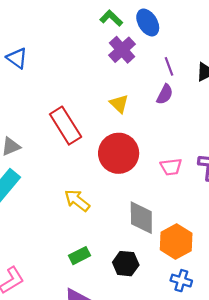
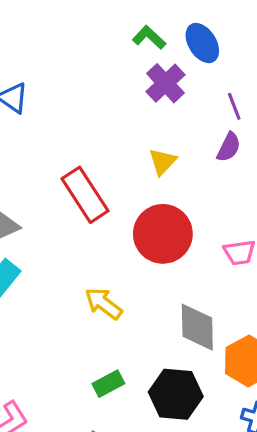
yellow triangle: (119, 104) -> (163, 162), turned 30
black hexagon: (126, 264) -> (176, 394), size x1.4

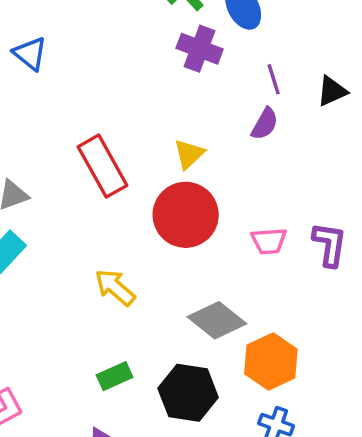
purple cross: (165, 83) -> (200, 49), turned -30
yellow triangle: (163, 162) -> (189, 154), moved
gray diamond: (197, 327) -> (217, 320), turned -54

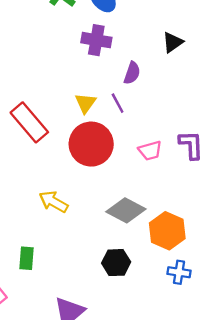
purple cross: (200, 49) -> (96, 40), moved
purple line: (274, 79) -> (118, 103), moved
green rectangle: (115, 376) -> (26, 258), moved, turned -50
black hexagon: (188, 393) -> (116, 263), size x0.7

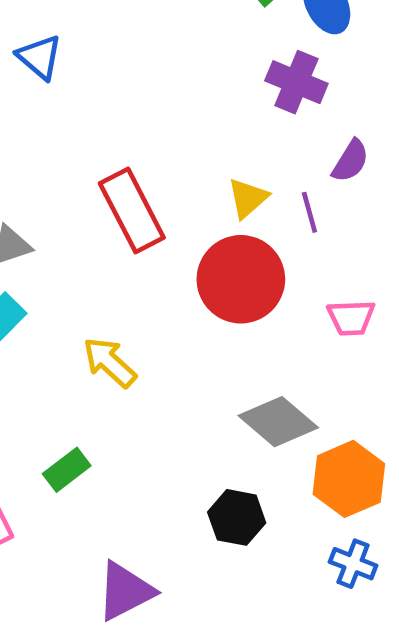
yellow arrow: (54, 202) -> (110, 362), moved
green rectangle: (26, 258) -> (67, 470), turned 35

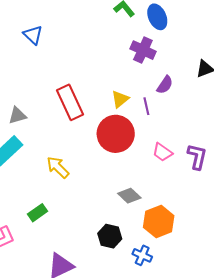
pink trapezoid: (351, 318) -> (162, 152), turned 35
gray diamond: (278, 422) -> (129, 196), size x0.7
blue cross: (353, 564) -> (142, 255), moved

